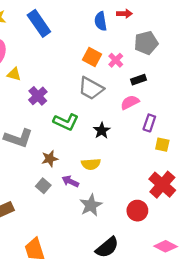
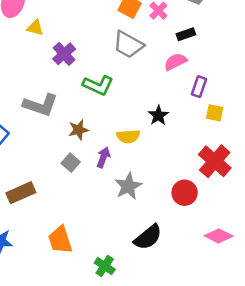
black star: (102, 131) -> (158, 115), moved
purple arrow: (70, 181) -> (103, 157), turned 84

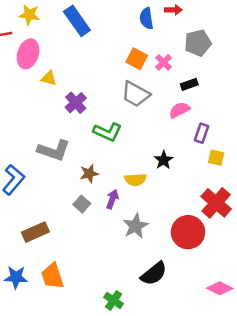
red circle: (185, 193) -> (188, 232), size x1.4
pink diamond: (219, 236) -> (220, 288), moved
orange trapezoid: (60, 240) -> (52, 276), moved

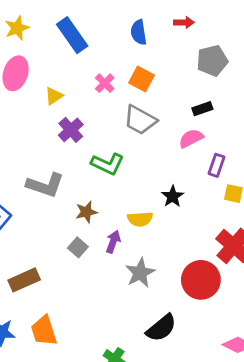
yellow star: (29, 15) -> (17, 28), turned -30
blue semicircle: (147, 18) -> (139, 32), moved
pink cross: (164, 62) -> (105, 83), moved
yellow triangle: (49, 78) -> (54, 96), moved, turned -49

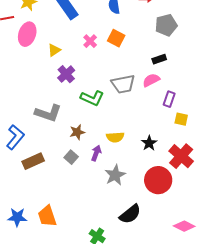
gray trapezoid: (140, 120) -> (123, 84), moved, turned -40
black star: (173, 196) -> (149, 143), moved
brown rectangle: (24, 280) -> (33, 161), moved

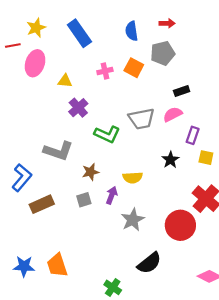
gray pentagon: (166, 25) -> (163, 53), moved
pink cross: (90, 41) -> (105, 71), turned 32
yellow triangle: (54, 50) -> (65, 81), turned 40
black star: (149, 143) -> (170, 160), moved
gray square: (71, 157) -> (84, 200), turned 32

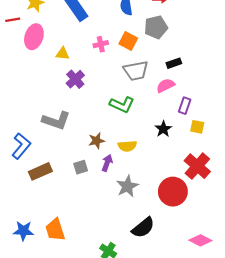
gray trapezoid: (142, 119) -> (136, 71), moved
green L-shape: (107, 134) -> (122, 105), moved
brown star: (91, 172) -> (97, 141), moved

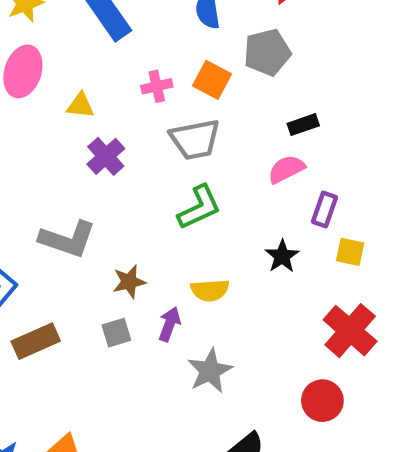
gray trapezoid: (136, 71) -> (195, 139), moved
green L-shape: (122, 105) -> (199, 207), turned -50
brown star: (97, 141) -> (129, 282), moved
red circle: (173, 192) -> (322, 401), moved, size x0.7

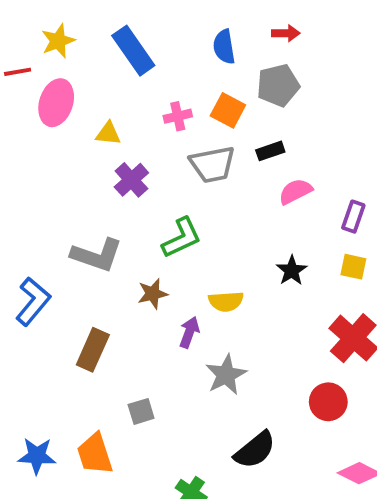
black rectangle: (303, 125) -> (270, 151), moved
green L-shape: (199, 207) -> (182, 238), moved
purple rectangle: (325, 209) -> (353, 217), moved
gray square: (116, 333) -> (141, 411), moved
brown rectangle: (36, 341) -> (93, 350), moved, turned -42

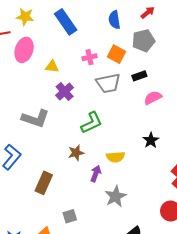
red arrow: (286, 33) -> (148, 13), turned -40
yellow star: (58, 41) -> (25, 17), turned 30
gray L-shape: (97, 255) -> (35, 119), moved

